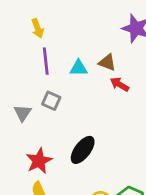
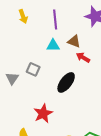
purple line: (46, 61) -> (55, 19), moved
black ellipse: (83, 150) -> (66, 82), moved
red star: (39, 161) -> (43, 113), moved

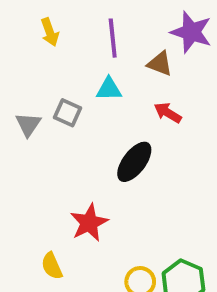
brown triangle: (74, 41) -> (160, 64), moved
gray square: (33, 69) -> (68, 113), moved
gray triangle: (12, 78) -> (28, 124), moved

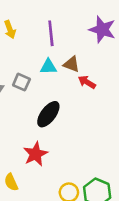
brown triangle: (160, 64) -> (71, 64), moved
black ellipse: (134, 162) -> (48, 114), moved

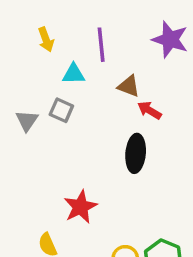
cyan triangle: (48, 67) -> (74, 74), moved
black ellipse: (48, 114) -> (136, 153), moved, turned -32

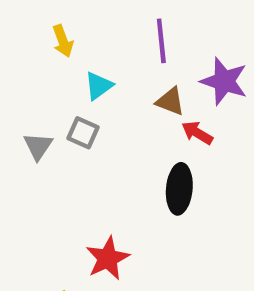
purple star: (170, 40) -> (224, 81), moved
purple line: (101, 45) -> (161, 41), moved
cyan triangle: (74, 74) -> (99, 86), turned -35

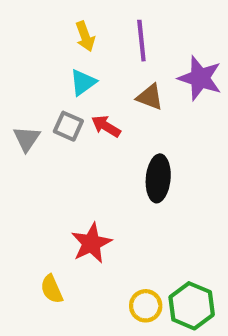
yellow arrow: (63, 41) -> (85, 36), moved
red arrow: (197, 133) -> (106, 126), moved

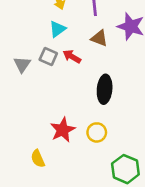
yellow circle: (146, 306) -> (97, 132), moved

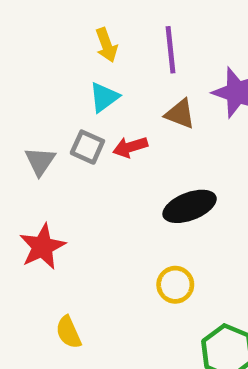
red arrow: (72, 57) -> (130, 147), turned -48
black ellipse: (105, 89) -> (190, 206), turned 64
red star: (63, 130) -> (42, 247), moved

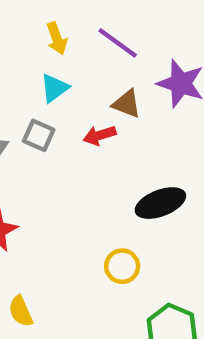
purple line: (171, 50) -> (118, 43), turned -48
red arrow: (130, 147) -> (100, 135), moved
black ellipse: (190, 206) -> (160, 203), moved

